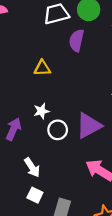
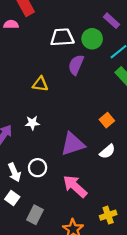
white circle: (58, 130) -> (38, 168), moved

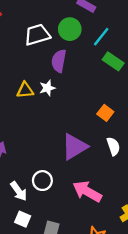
white star: (32, 123) -> (47, 88), moved
white semicircle: (107, 152) -> (113, 146), turned -56

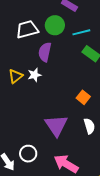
cyan line: (101, 37) -> (81, 32), turned 36
yellow triangle: (25, 90) -> (15, 76), turned -35
purple triangle: (74, 147) -> (56, 125), turned -35

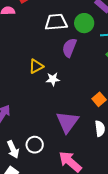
white star: (34, 75) -> (53, 79), moved

